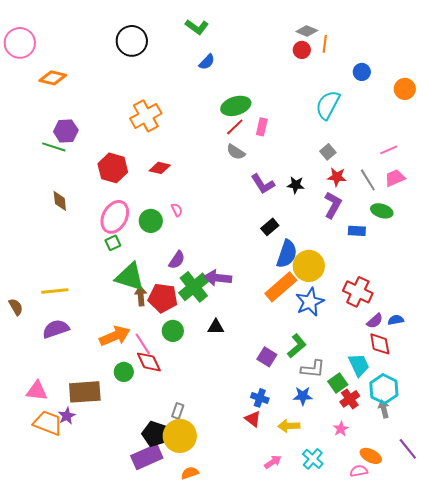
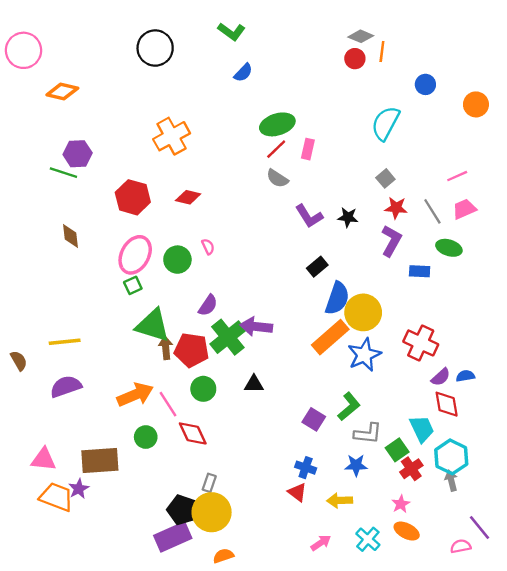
red diamond: (149, 362) -> (193, 433), moved
orange ellipse: (371, 456) -> (407, 531), moved
pink semicircle: (359, 471) -> (461, 546), moved

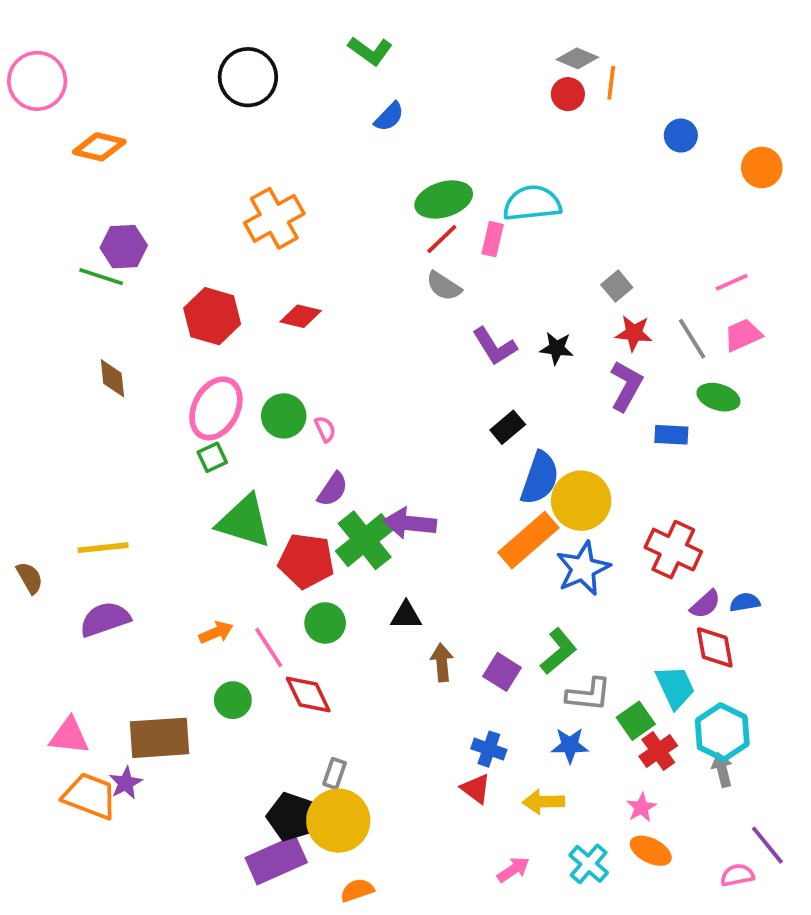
cyan semicircle: (385, 123) -> (532, 203), moved, turned 56
pink semicircle: (208, 247) -> (325, 429), moved
brown arrow: (166, 348) -> (442, 662), moved
orange arrow: (135, 395) -> (216, 632), size x0.6

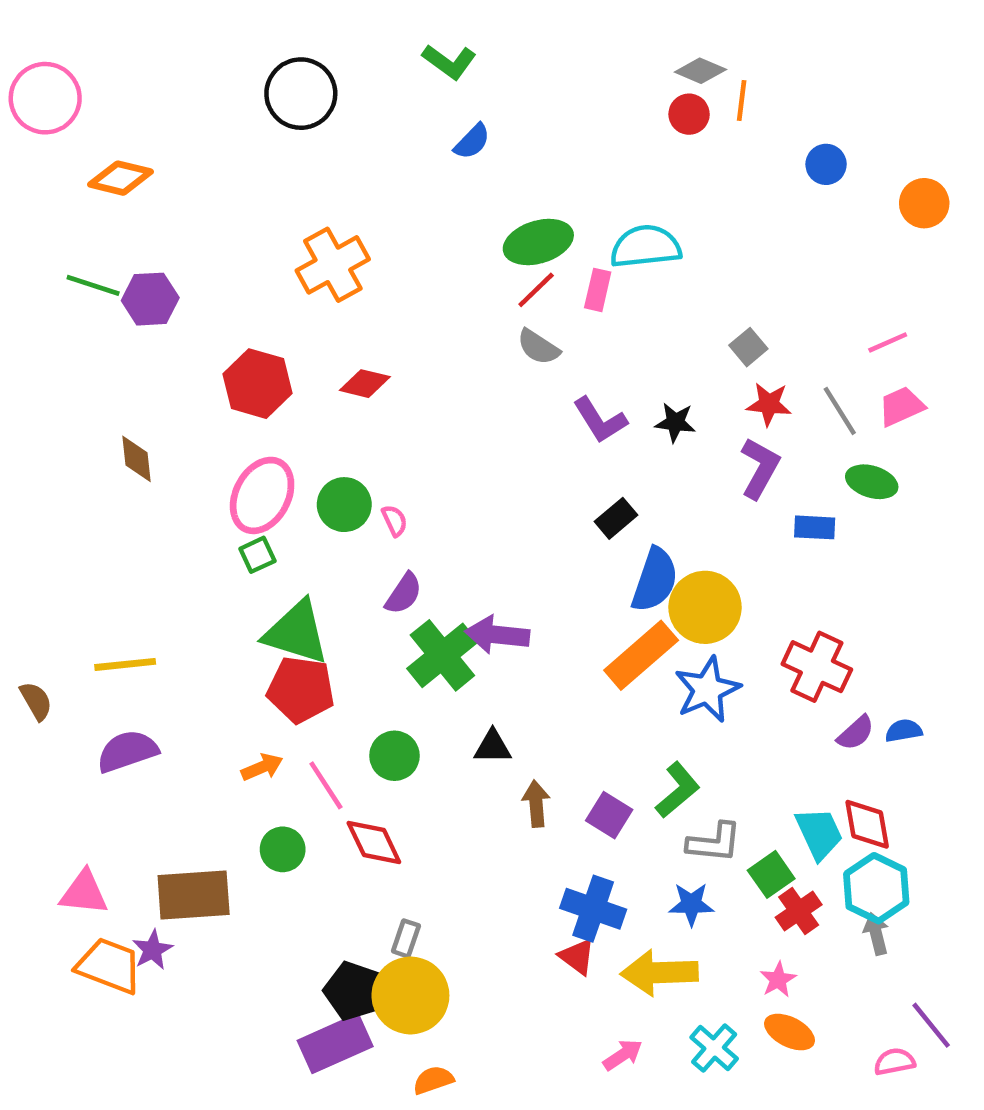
green line: (101, 277) -> (93, 285), moved
red pentagon: (306, 561) -> (301, 690), moved
red diamond: (715, 647) -> (867, 824), moved
blue cross: (489, 749) -> (593, 909), size x1.5
yellow arrow: (543, 802) -> (659, 973), size x1.5

